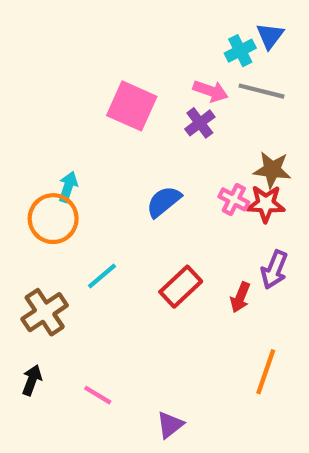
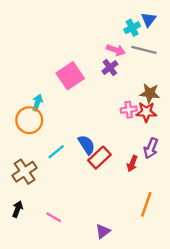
pink square: (132, 106) -> (70, 76), moved, turned 32
pink cross: (234, 199) -> (129, 110), turned -35
blue semicircle: (164, 202) -> (87, 145), moved, turned 96
purple triangle: (170, 425) -> (103, 231), moved

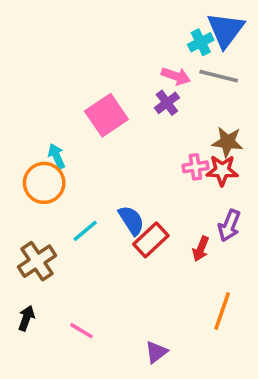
blue triangle: (149, 20) -> (226, 30), size x1.6
cyan arrow: (37, 103) -> (57, 156), turned -42

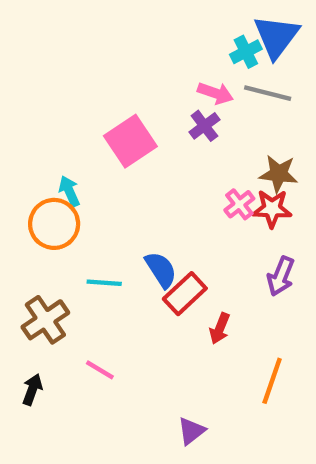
pink cross: (195, 167) -> (239, 204), turned -30
cyan line: (85, 231) -> (104, 283), turned 44
red arrow: (201, 249) -> (220, 329), moved
pink line: (82, 331) -> (100, 370), moved

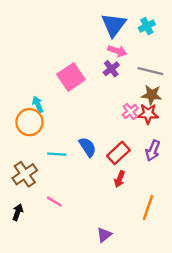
blue triangle: (276, 36) -> (114, 25), moved
cyan cross: (246, 52) -> (147, 26), moved
gray line: (268, 93) -> (150, 71), moved
red rectangle: (185, 294) -> (118, 153), moved

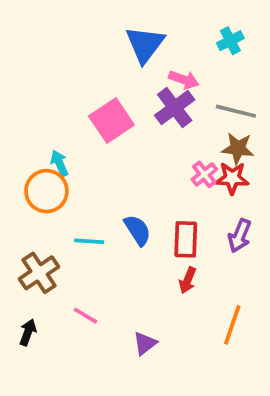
blue triangle: (114, 25) -> (145, 44), moved
purple cross: (111, 69) -> (175, 108), size x1.5
red rectangle: (118, 153) -> (186, 239), turned -45
purple triangle: (104, 235) -> (145, 343), moved

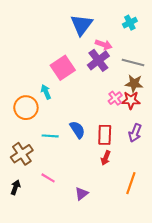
cyan arrow: (59, 163) -> (46, 92), moved

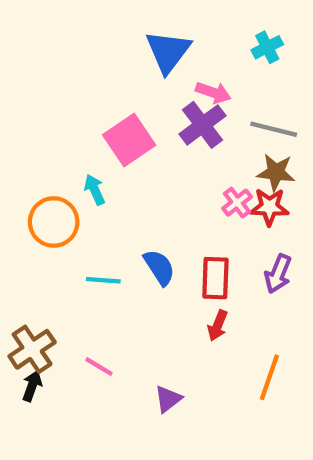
brown cross: (22, 154) -> (32, 349), moved

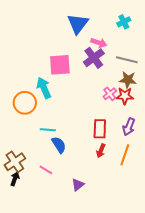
pink square: (129, 140) -> (60, 65), turned 30
cyan arrow: (95, 190) -> (44, 88), size x1.5
blue semicircle: (159, 267) -> (59, 145), moved
orange line: (269, 377) -> (125, 155), moved

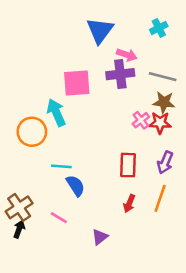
purple cross: (94, 58) -> (120, 74), turned 30
red arrow: (101, 151) -> (129, 204), moved

